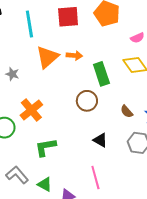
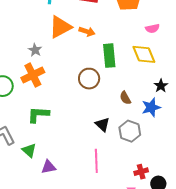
gray star: (12, 74) -> (35, 50), moved
black triangle: (100, 140) -> (103, 124), moved
pink line: (95, 177) -> (96, 161), moved

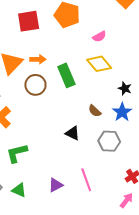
brown circle: (89, 79) -> (35, 85), moved
black triangle: (103, 124) -> (73, 133), moved
purple triangle: (49, 167) -> (56, 185), moved

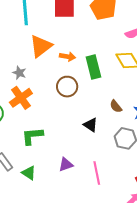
orange arrow: (38, 59) -> (68, 57), moved
brown circle: (35, 85) -> (67, 87), moved
purple triangle: (56, 185) -> (66, 165), moved

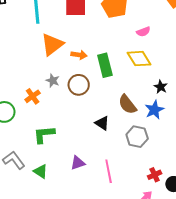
gray star: (19, 73) -> (53, 81), moved
orange cross: (21, 98) -> (33, 96), size x0.7
brown semicircle: (116, 106) -> (127, 104), size x1.5

